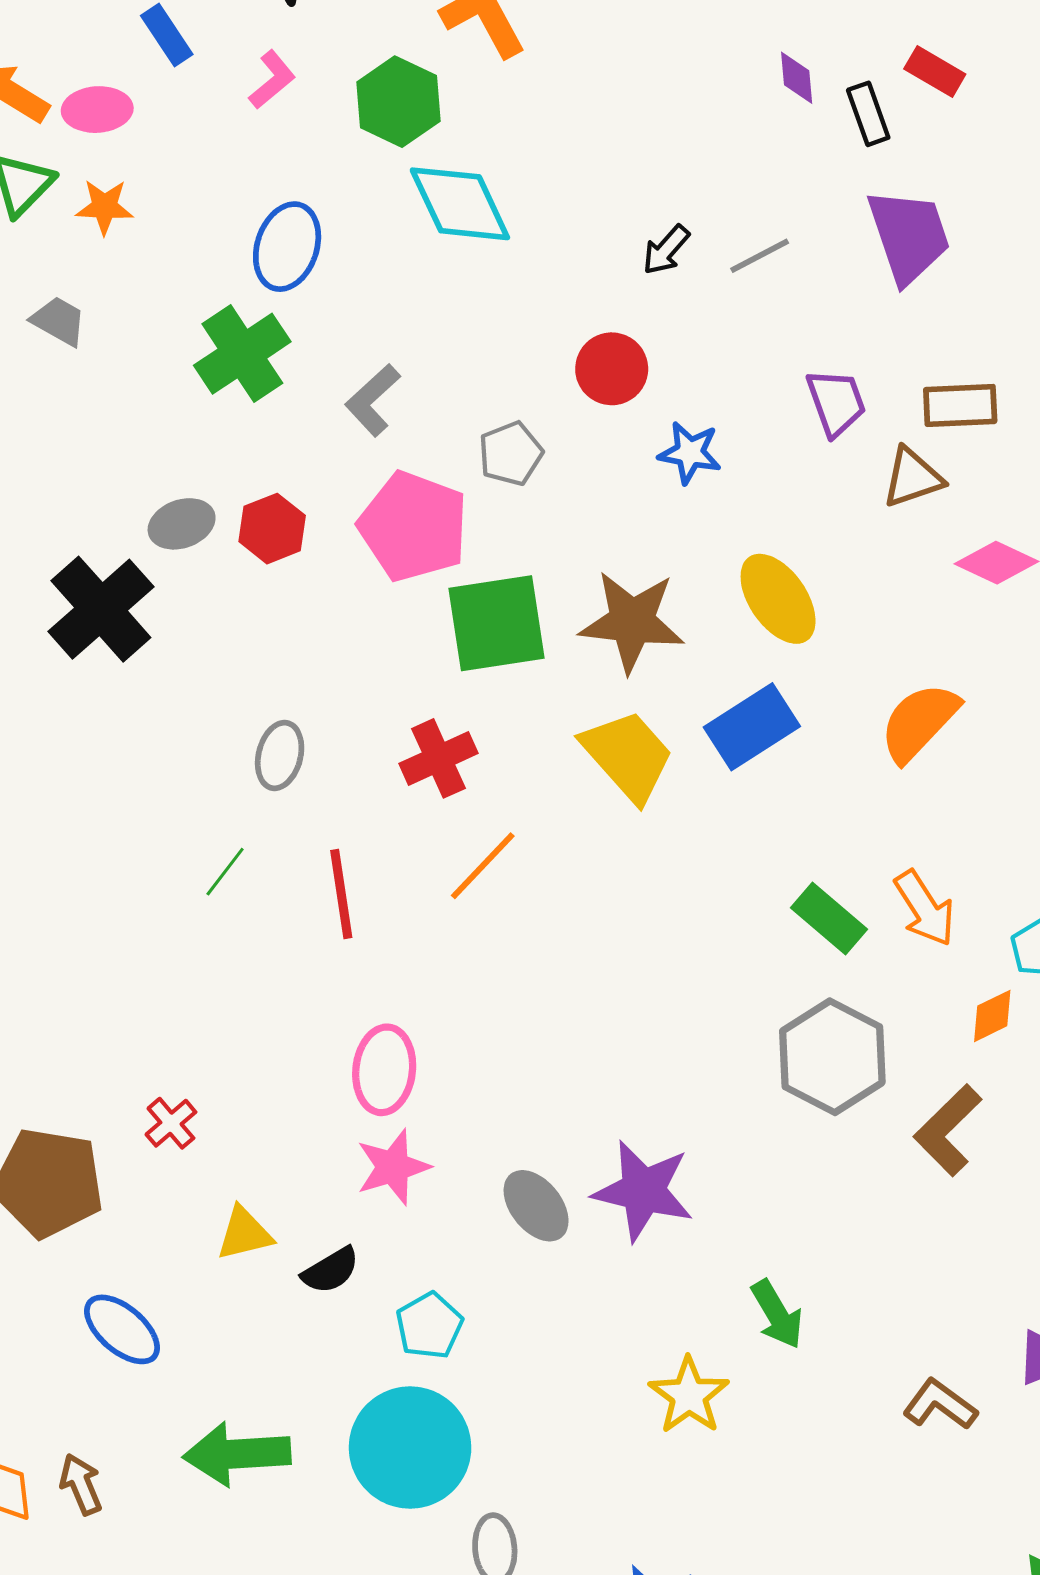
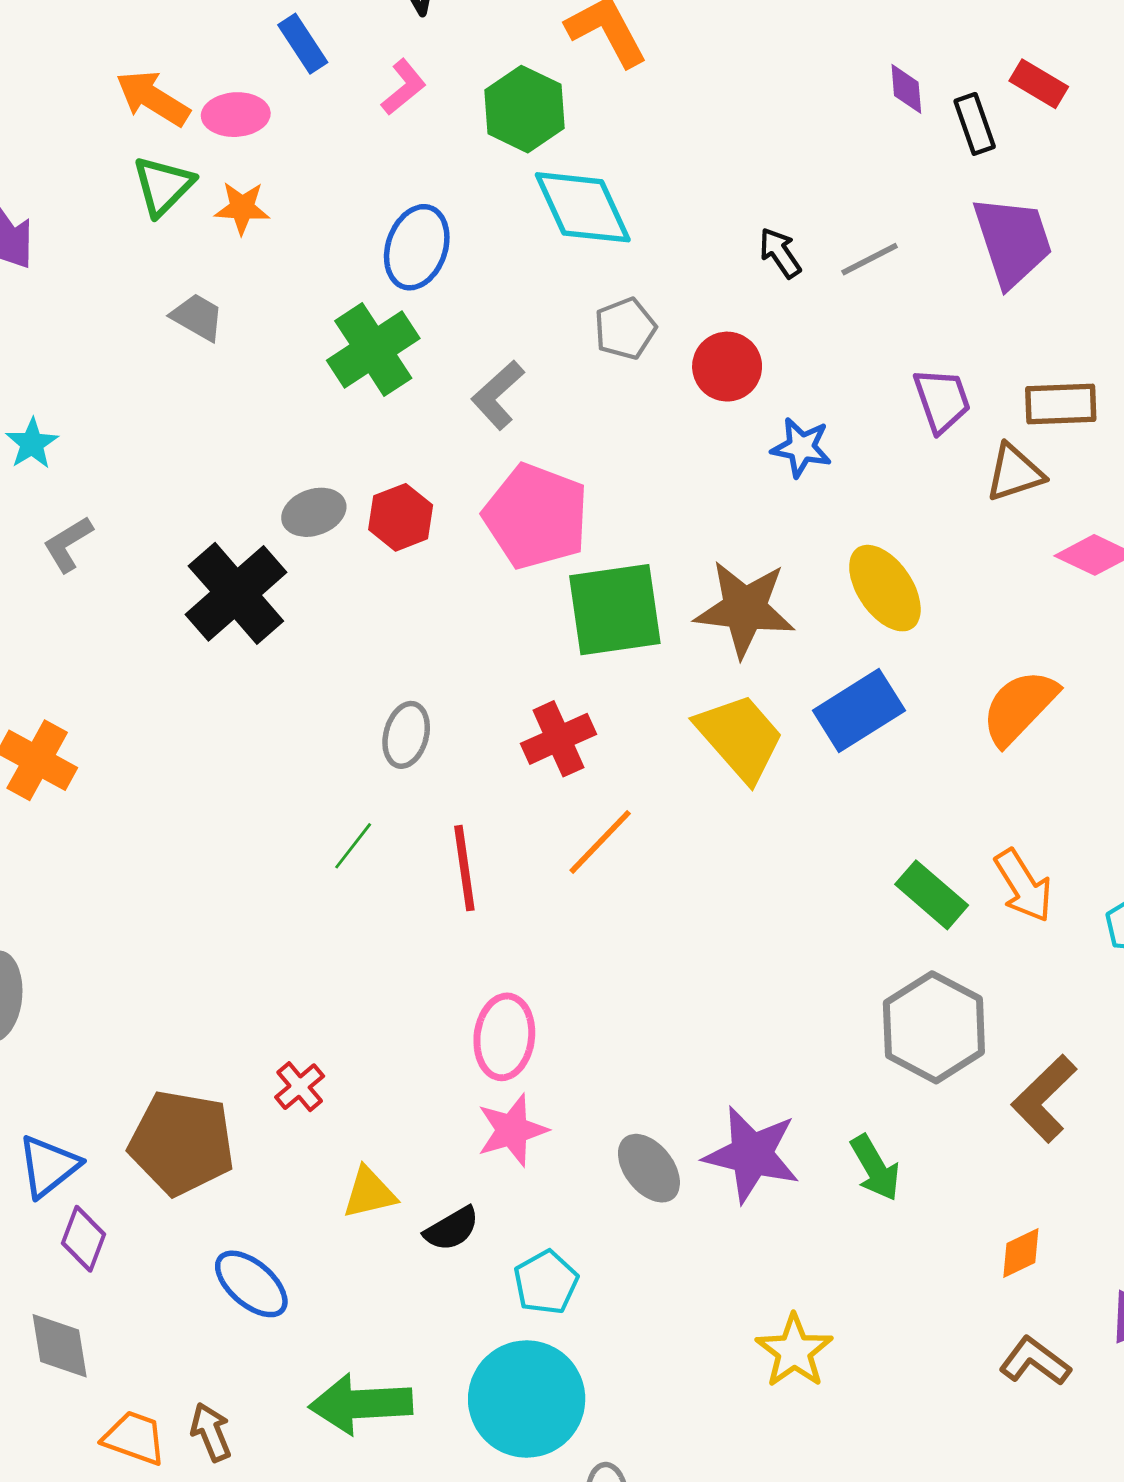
black arrow: (666, 250) -> (780, 253), turned 104
gray pentagon: (511, 454) -> (625, 329), moved
orange diamond: (992, 1016) -> (1021, 1253), moved
green arrow: (777, 1314) -> (875, 1168), moved

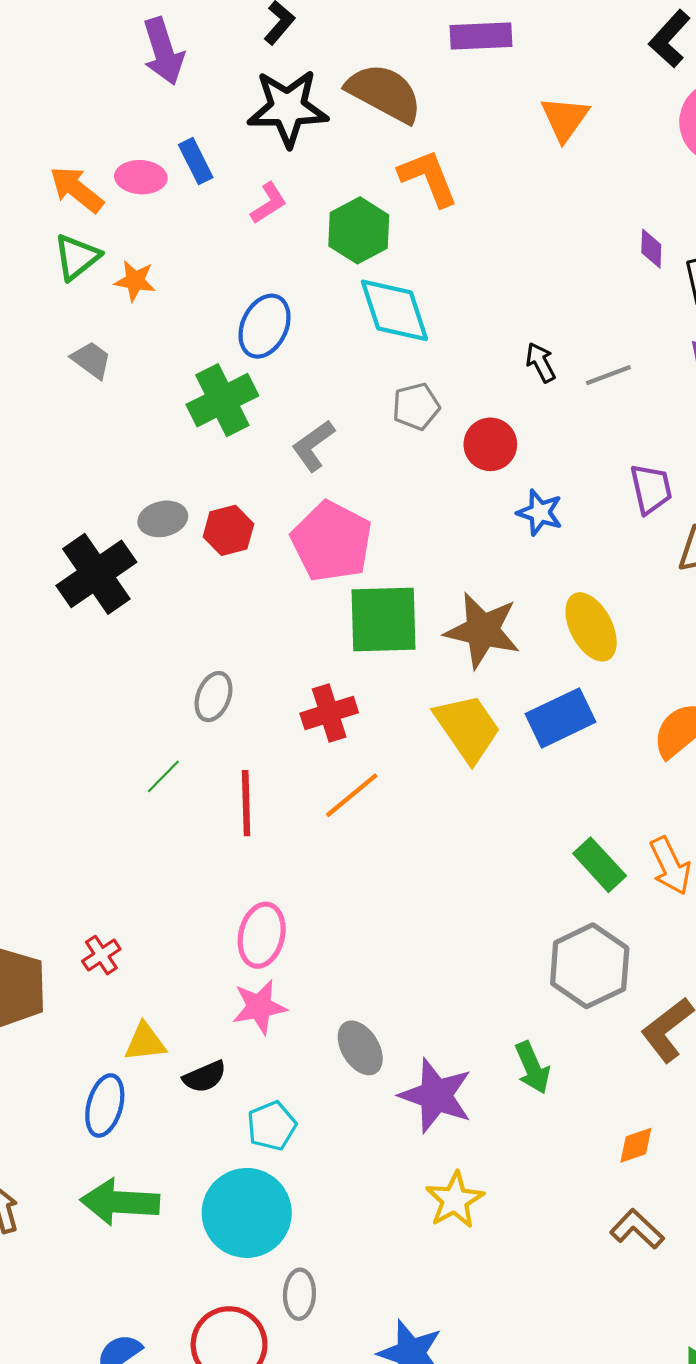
pink ellipse: (236, 115) -> (141, 177), moved
purple star: (752, 1154) -> (436, 1096), moved
blue ellipse: (251, 1284) -> (105, 1105), moved, turned 58

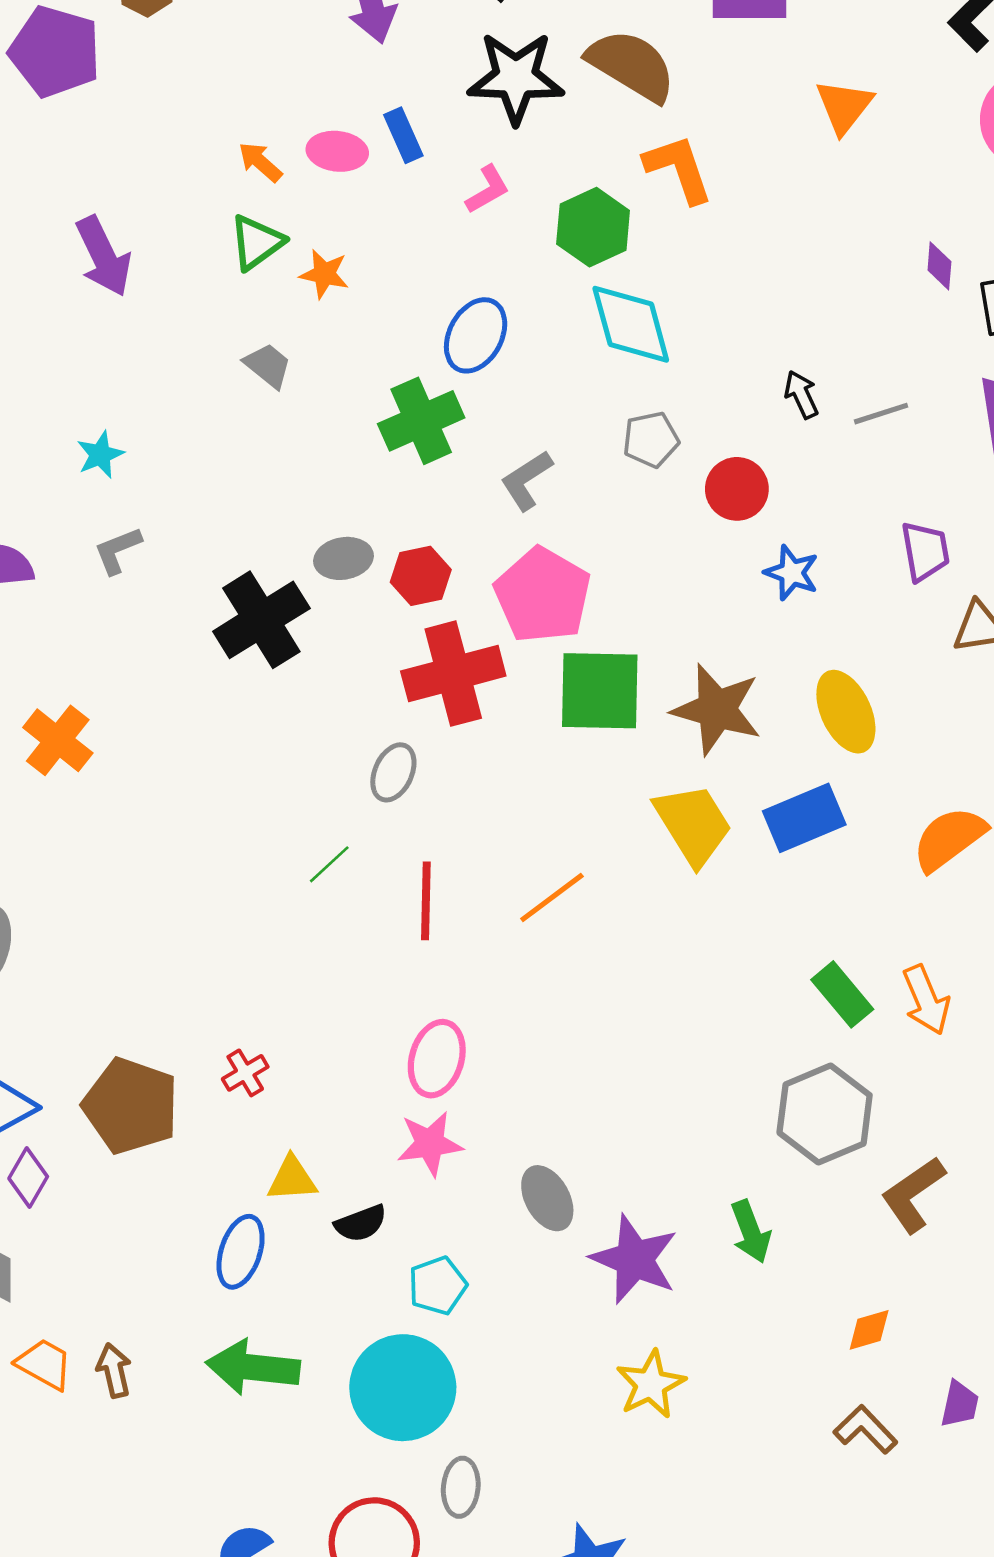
orange arrow: (77, 189) -> (260, 162), size x0.7
red cross: (329, 713) -> (453, 674), moved, size x1.5

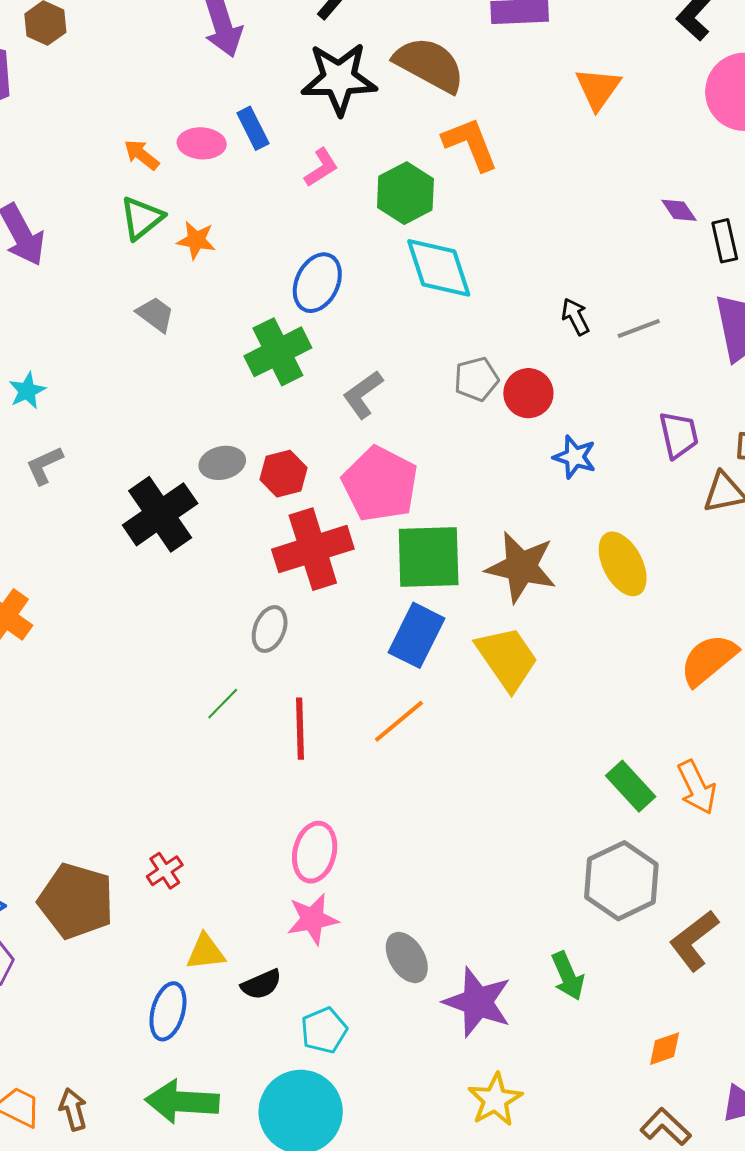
purple diamond: (939, 266) -> (679, 210), turned -36
gray pentagon: (651, 440) -> (476, 379), moved
blue rectangle: (804, 818) -> (417, 635), moved, turned -38

